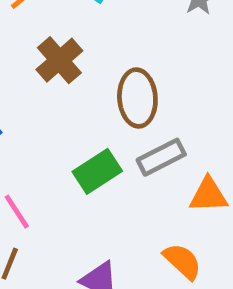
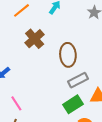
green rectangle: (97, 171) -> (73, 104), moved

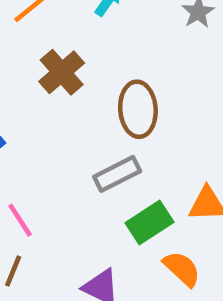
gray rectangle: (78, 80) -> (117, 174), moved

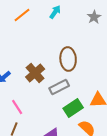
brown cross: (62, 72) -> (35, 73), moved

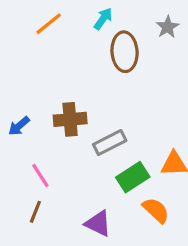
brown ellipse: (68, 59) -> (125, 52), moved
brown cross: (35, 73) -> (70, 119), turned 36

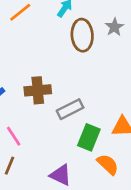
gray star: (167, 27) -> (114, 27), moved
green rectangle: (133, 177) -> (89, 137), turned -35

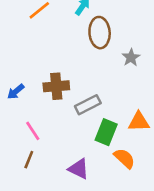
gray star: (114, 27) -> (131, 57), moved

